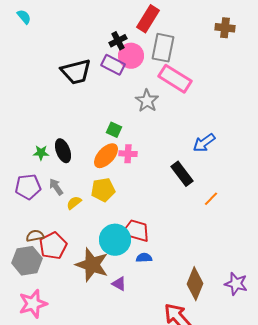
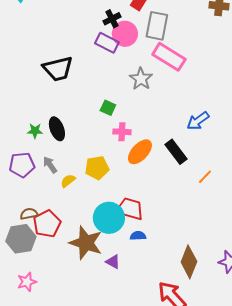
black trapezoid: (76, 72) -> (58, 69), moved
orange ellipse: (106, 156) -> (140, 152), moved
pink star: (33, 304) -> (27, 282), size x0.7

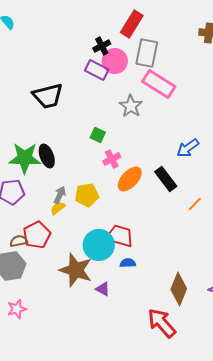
green star: (35, 131) -> (25, 158), size x2.0
pink cross: (122, 132) -> (112, 159), turned -30
gray arrow: (50, 165) -> (60, 195), moved, turned 60
red pentagon: (47, 224) -> (37, 235), moved

